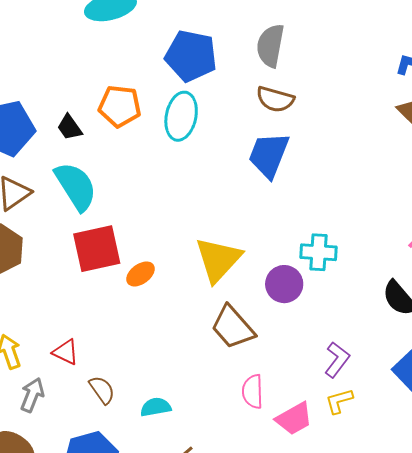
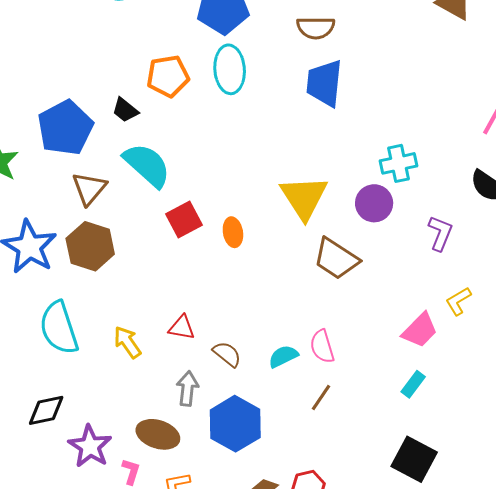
red square: (97, 249) -> (184, 220), size x0.7
orange ellipse: (141, 274) -> (233, 232), turned -48
purple L-shape: (337, 360) -> (440, 233), moved
pink semicircle: (253, 391) -> (322, 346), moved
gray arrow: (32, 395) -> (187, 389), moved

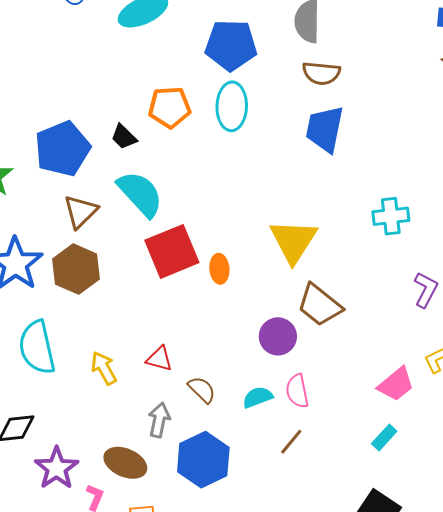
purple circle: (374, 203) -> (278, 336), moved
red square: (184, 220) -> (172, 251), size x1.5

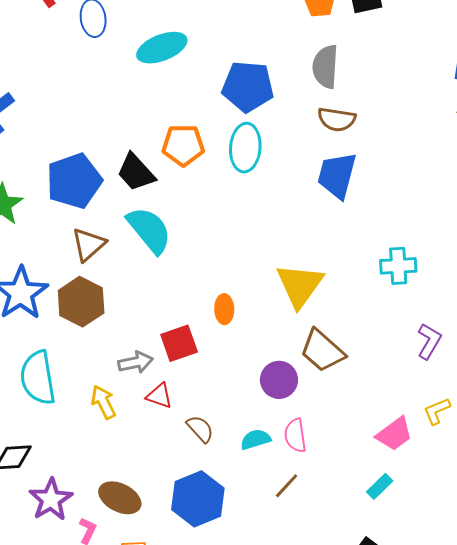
black trapezoid: (124, 137) -> (136, 172), size x1.5
red square: (172, 251) -> (179, 343), moved, size x0.7
gray arrow: (159, 420) -> (136, 362), moved, turned 64

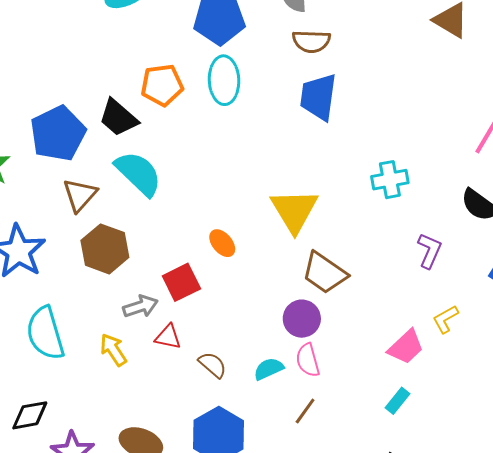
brown hexagon: (81, 302) -> (105, 249), moved
orange ellipse: (224, 309) -> (222, 243), turned -32
purple circle: (279, 380) -> (302, 319), moved

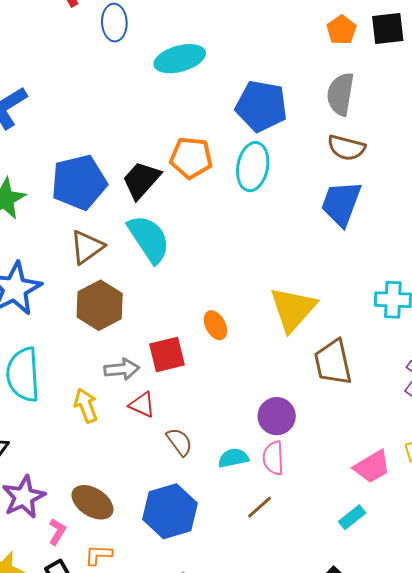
black trapezoid: (118, 118) -> (141, 180), turned 78
brown trapezoid: (325, 273) -> (333, 362), moved, turned 30

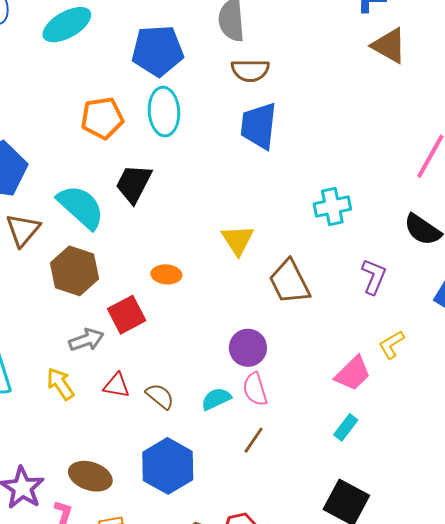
black trapezoid: (141, 180) -> (134, 184), moved
brown hexagon: (100, 305) -> (75, 271), moved
yellow triangle: (293, 309) -> (238, 240), size x0.7
orange ellipse: (215, 325) -> (166, 274), turned -44
red triangle: (142, 405) -> (116, 385), moved

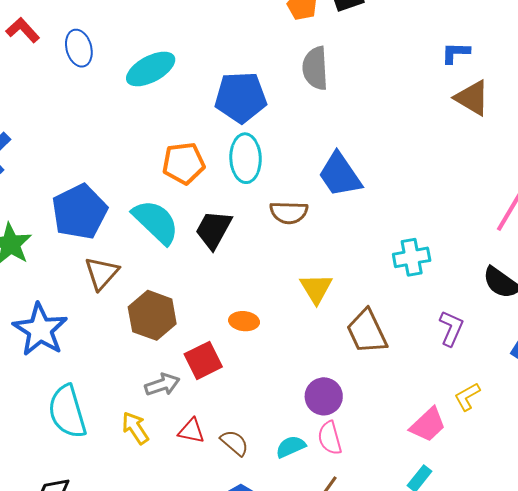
brown semicircle: (250, 70) -> (289, 213), moved
blue trapezoid: (259, 126) -> (340, 175), turned -42
cyan semicircle: (81, 207) -> (156, 222), moved

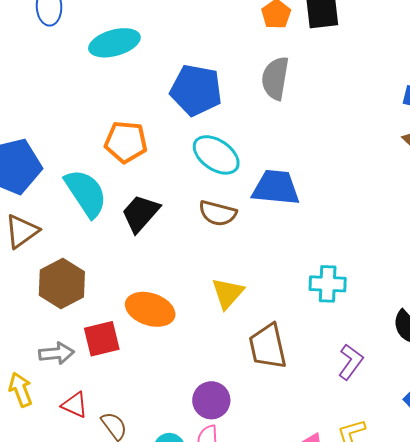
cyan ellipse: (246, 158) -> (216, 155), moved, turned -66
blue trapezoid: (340, 175) -> (276, 188), turned 117
orange ellipse: (244, 321) -> (150, 309), size x1.6

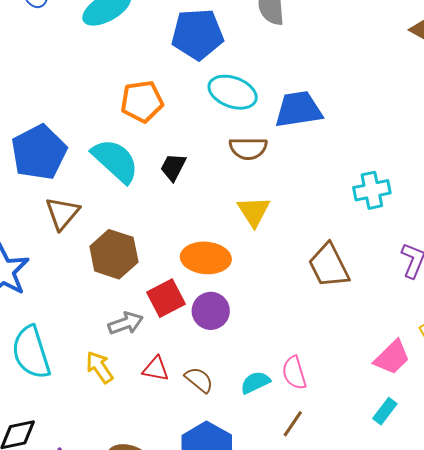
black trapezoid: (140, 213) -> (173, 167), size x0.7
yellow triangle: (228, 293) -> (254, 211), moved
purple circle: (211, 400) -> (211, 311), moved

